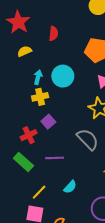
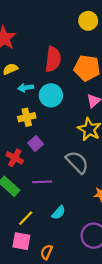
red semicircle: (54, 34) -> (53, 59), moved, size x1.6
cyan arrow: (38, 77) -> (26, 88), moved, turned -112
red cross: (29, 135) -> (15, 158), turned -35

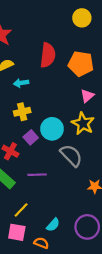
cyan circle: (51, 95) -> (52, 129), moved
cyan semicircle: (59, 213) -> (53, 225), moved
orange semicircle: (46, 252) -> (41, 243), turned 88

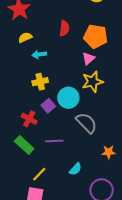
red semicircle: (48, 55) -> (64, 28), size x0.7
pink triangle: (87, 96) -> (88, 59), moved
yellow star: (83, 123) -> (92, 82), moved, turned 30
cyan semicircle: (53, 225) -> (75, 169), moved

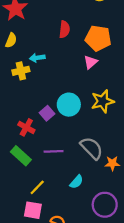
yellow semicircle: (25, 37) -> (11, 40), moved, turned 136
yellow cross: (40, 82) -> (21, 71), moved
yellow star: (92, 82) -> (103, 101), moved
gray semicircle: (86, 123) -> (92, 148), moved

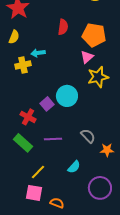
yellow star: (103, 101) -> (98, 77), moved
gray semicircle: (92, 148) -> (88, 136), size x0.7

